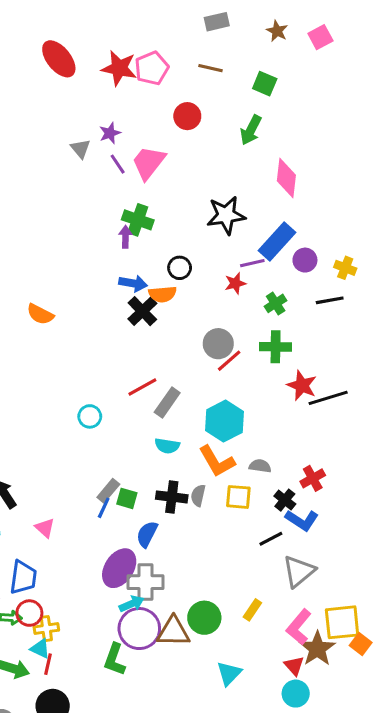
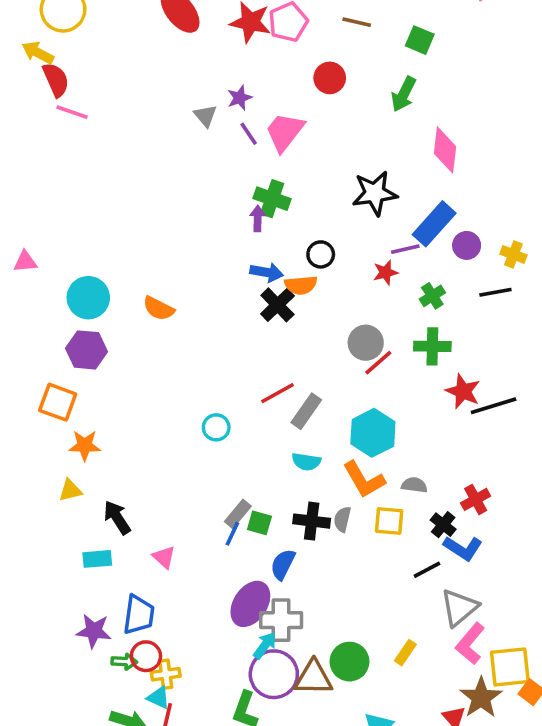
cyan arrow: (132, 604) -> (265, 645), turned -30
pink L-shape: (299, 627) -> (470, 644), moved

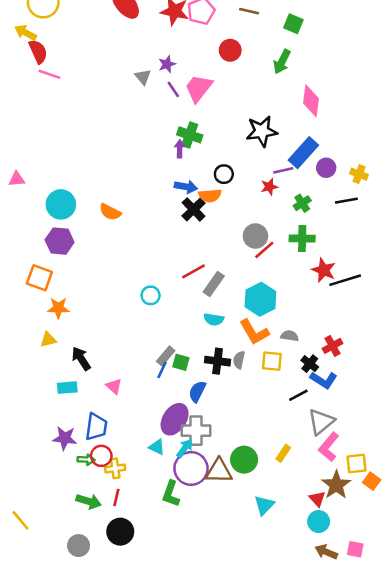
yellow square: (510, 667) -> (356, 463), size x0.7
cyan triangle: (159, 698) -> (157, 447), moved

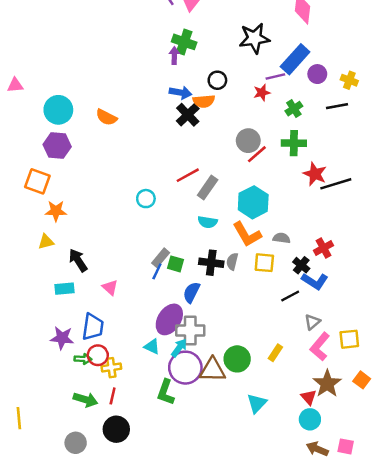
gray triangle: (321, 422) -> (312, 322), size x0.6
yellow square: (356, 463) -> (349, 339), moved
yellow line: (20, 520) -> (19, 418), turned 35

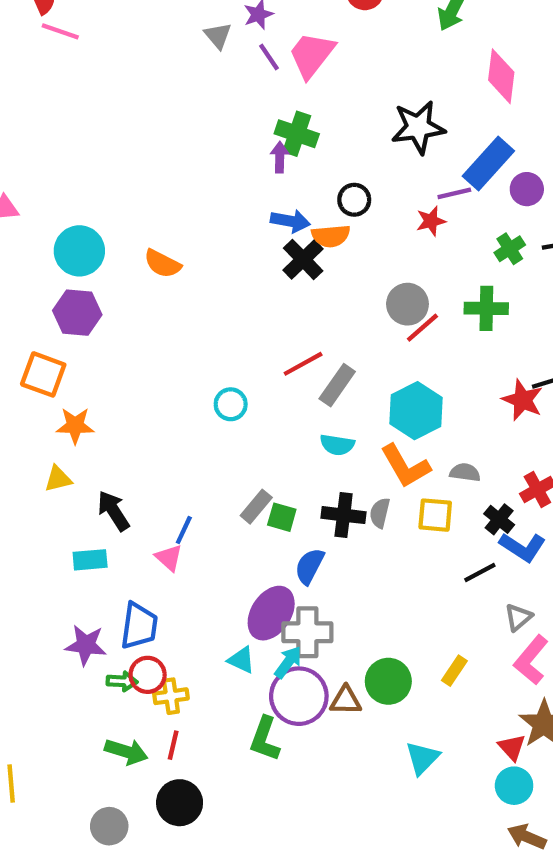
green cross: (294, 109) -> (510, 249), moved
red star: (315, 174) -> (523, 400), moved
blue line: (157, 271) -> (184, 530), moved
brown triangle: (212, 370) -> (346, 700), size x0.7

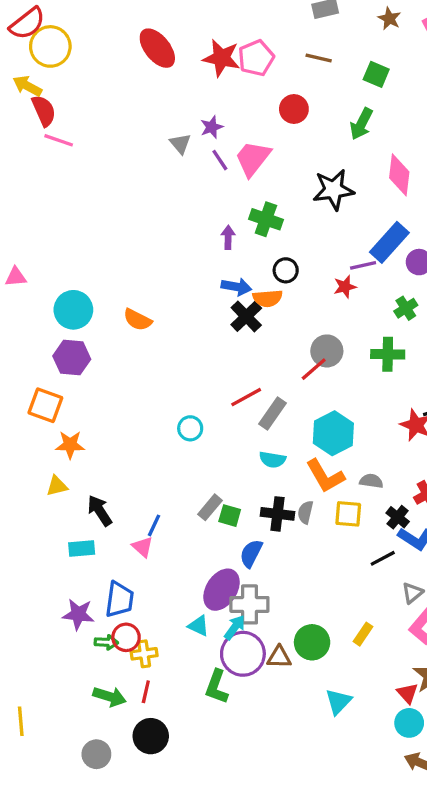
black star: (418, 127) -> (333, 190), moved
green cross: (297, 134) -> (266, 219), moved
red line: (422, 328) -> (314, 369), moved

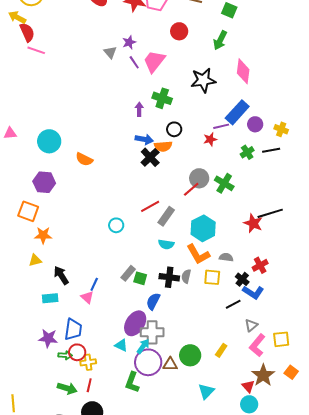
cyan circle: (73, 310) -> (49, 141), moved
green cross: (388, 354) -> (224, 183), moved, turned 30

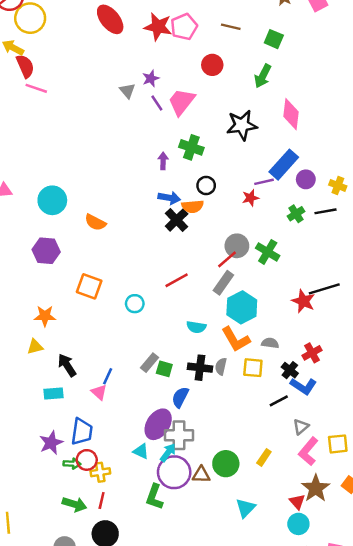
orange square: (28, 211) -> (89, 286), moved
gray rectangle: (166, 216) -> (223, 283), moved
purple star: (48, 338) -> (51, 443), turned -30

